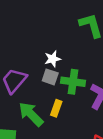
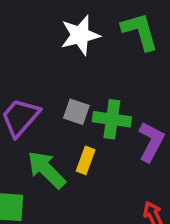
white star: (53, 59) -> (80, 35), moved, size x1.5

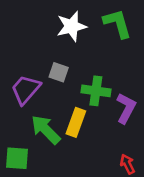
gray square: (76, 112) -> (59, 72), moved
yellow rectangle: (86, 160) -> (76, 122), size x1.4

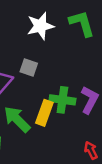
green cross: (96, 91) -> (62, 100), moved

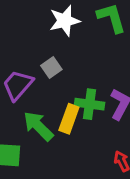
gray square: (29, 67) -> (51, 68), turned 36

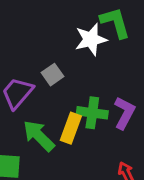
white star: (65, 21) -> (91, 39), moved

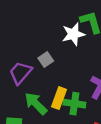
green cross: (92, 113) -> (74, 104), moved

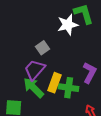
purple trapezoid: (20, 73) -> (35, 70), moved

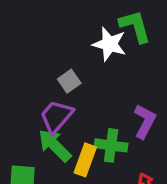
white star: (68, 25) -> (109, 44), turned 30
yellow rectangle: (55, 83) -> (85, 160), moved

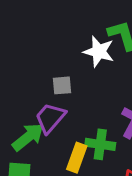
gray square: (69, 81) -> (62, 85), turned 30
green arrow: (55, 145) -> (28, 137), moved, turned 96

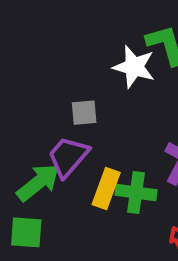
yellow rectangle: (77, 158) -> (106, 189), moved

